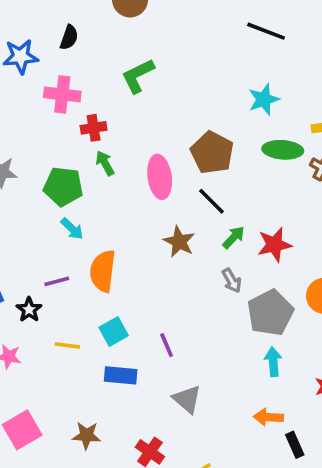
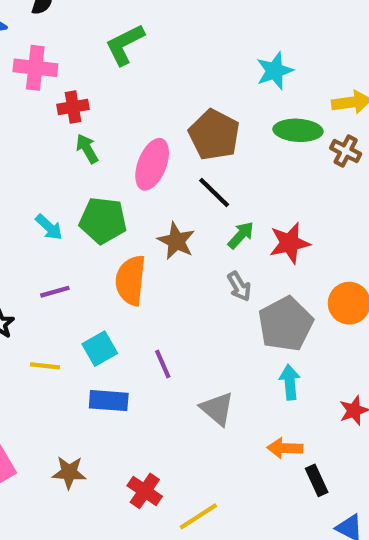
pink ellipse: (160, 177) -> (152, 164), turned 30
green pentagon: (63, 186) -> (103, 220), moved
orange semicircle: (103, 271) -> (131, 280), moved
purple line: (57, 281) -> (55, 292), moved
gray triangle: (187, 399) -> (217, 409), moved

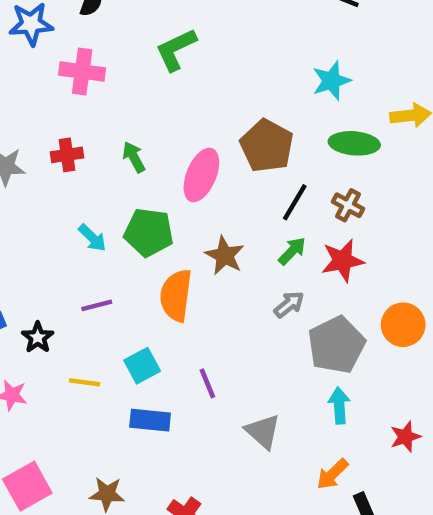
red cross: (73, 107) -> (67, 155), moved
brown cross: (346, 151) -> (348, 205), moved
black line: (214, 192) -> (295, 202), moved, turned 75
gray arrow: (239, 286) -> (289, 304), turned -100
orange arrow: (285, 448) -> (332, 474), turned -48

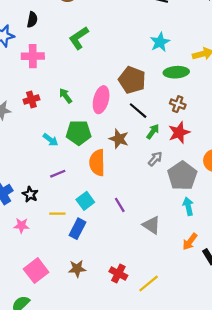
black line: (295, 202) -> (138, 111), moved, turned -72
blue rectangle: (150, 420) -> (77, 229), moved, turned -60

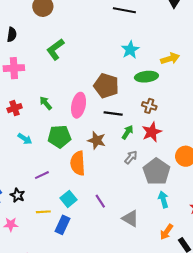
black line: (138, 111) -> (113, 114), turned -30
cyan arrow: (50, 140) -> (25, 139), moved

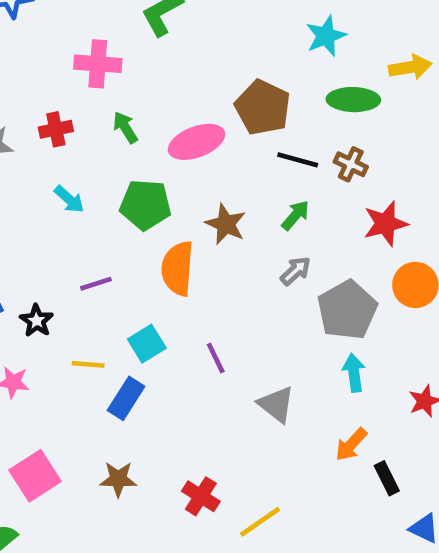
pink cross: (14, 68) -> (98, 64), moved
pink ellipse: (79, 105) -> (197, 142), turned 50
black line: (113, 114) -> (298, 160), moved
red star: (152, 132) -> (385, 224), moved

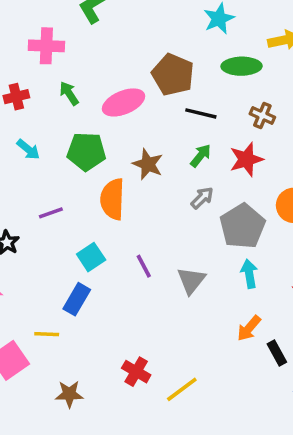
brown cross: (351, 164) -> (262, 116), moved
red star: (385, 224) -> (246, 159), moved
yellow line: (88, 364) -> (47, 334), moved
gray triangle: (276, 404) -> (191, 280), moved, turned 32
brown star: (118, 479) -> (69, 394), moved

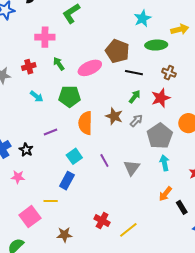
brown star: (148, 164) -> (114, 116), moved

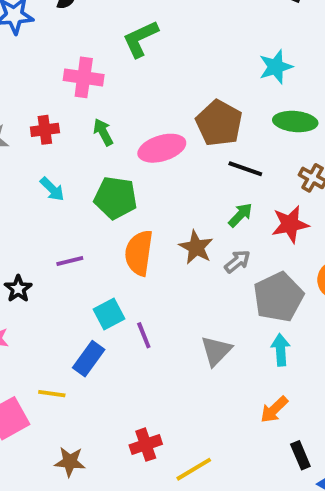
purple line: (104, 161) -> (144, 335), moved
black rectangle: (182, 207) -> (300, 455), moved
red cross: (102, 221) -> (146, 445), turned 35

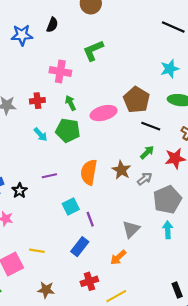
green pentagon: (116, 198) -> (68, 130), moved
blue rectangle: (89, 359) -> (80, 247), moved
orange arrow: (274, 410) -> (118, 257), moved

